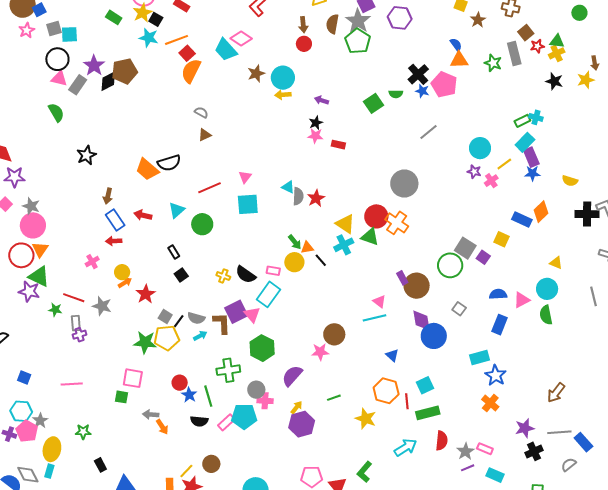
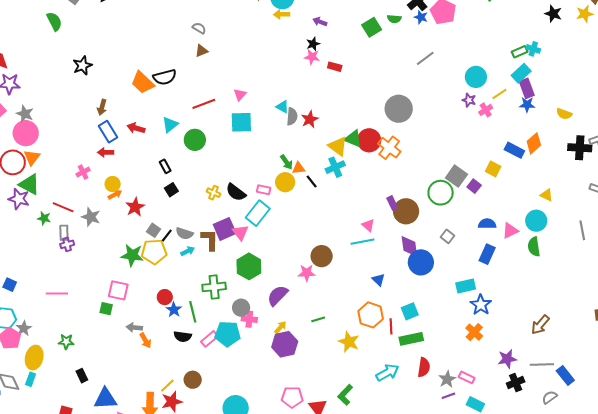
green triangle: (370, 237) -> (353, 139), moved

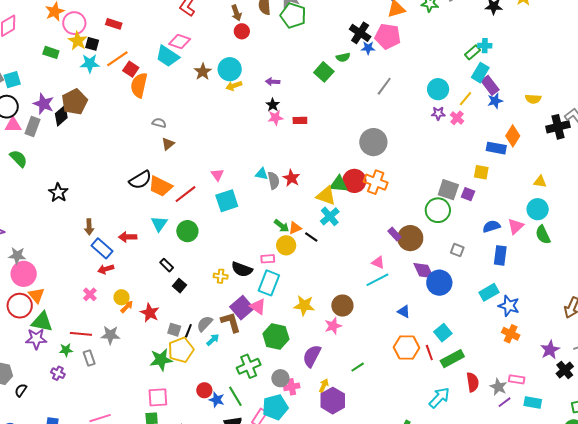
orange trapezoid: (143, 83) -> (160, 186), moved
gray semicircle: (184, 233) -> (205, 324), turned 132
purple cross: (67, 244) -> (58, 373), moved, turned -32
yellow star: (349, 342) -> (304, 306), moved

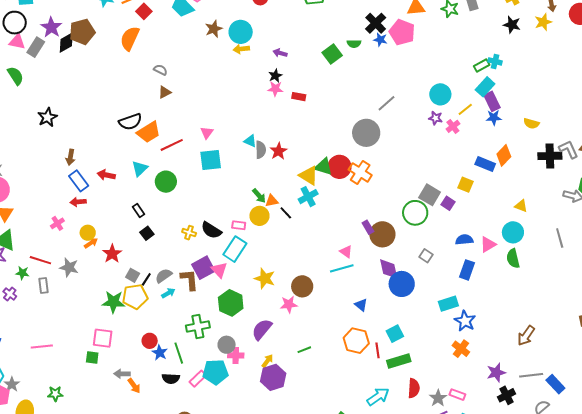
orange semicircle: (139, 85) -> (130, 38), moved
gray line: (384, 86) -> (387, 103), moved
orange trapezoid: (160, 186) -> (149, 132), turned -70

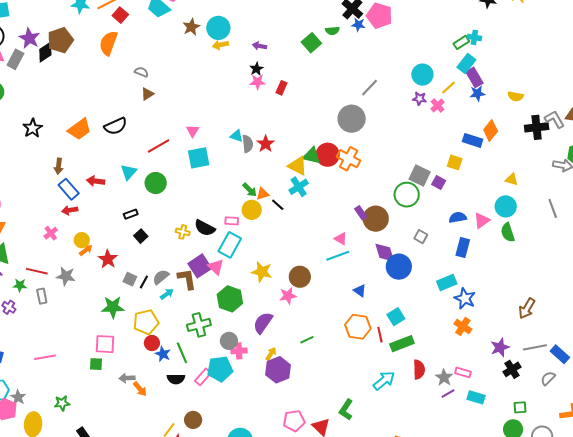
red rectangle: (299, 97) -> (281, 88), turned -72
orange trapezoid: (149, 132) -> (80, 129), moved
black rectangle: (139, 211) -> (131, 214), turned -72
yellow pentagon: (135, 297) -> (146, 322), moved

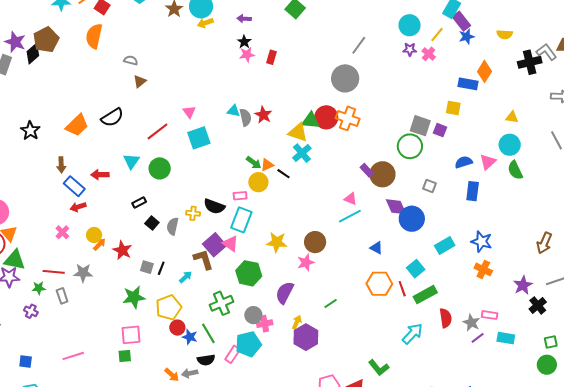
gray semicircle: (161, 277) -> (173, 226), moved, turned -30
cyan rectangle: (447, 283) -> (445, 245), moved
gray arrow: (127, 378) -> (190, 373), moved
green L-shape: (346, 410) -> (379, 368), turned -65

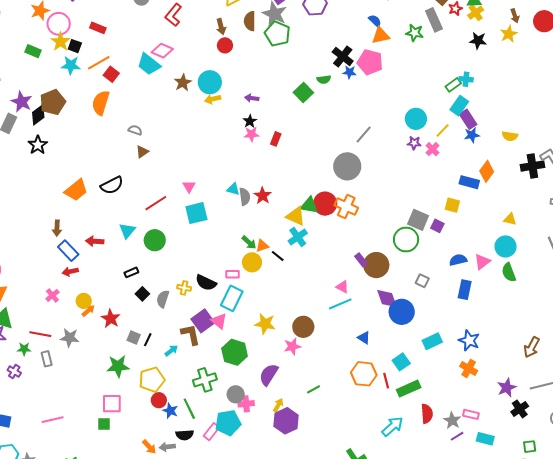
black star: (30, 131) -> (38, 145), moved

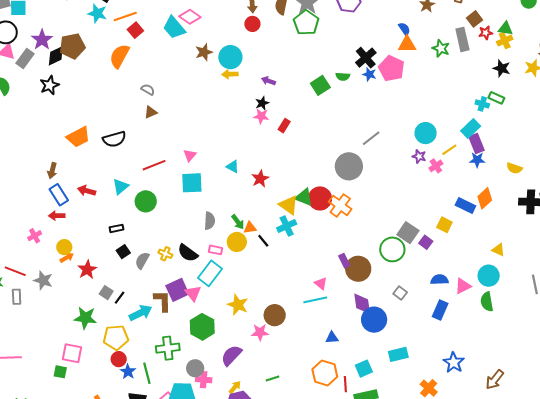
green rectangle: (453, 85) -> (496, 98), moved, turned 49
gray semicircle: (245, 197) -> (210, 221), moved
blue triangle: (364, 338) -> (332, 338), turned -48
blue star: (469, 340) -> (454, 363), moved
cyan arrow: (171, 351) -> (141, 313), size x1.6

